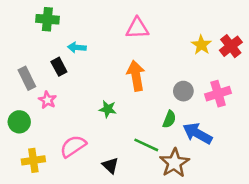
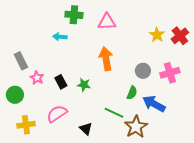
green cross: (47, 19) -> (74, 15), moved
black rectangle: (59, 67) -> (61, 82), moved

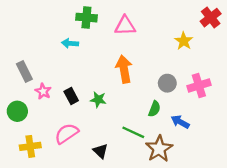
red cross: (180, 36) -> (211, 18), moved
blue arrow: (154, 104) -> (180, 122), size x0.7

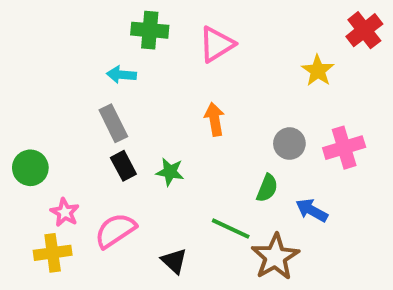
pink triangle: (125, 26) -> (217, 44), turned -30
orange arrow: (124, 69) -> (215, 119), size x0.7
gray rectangle: (24, 71) -> (113, 123), moved
pink star: (43, 91) -> (65, 212), moved
green circle: (17, 111) -> (30, 168), moved

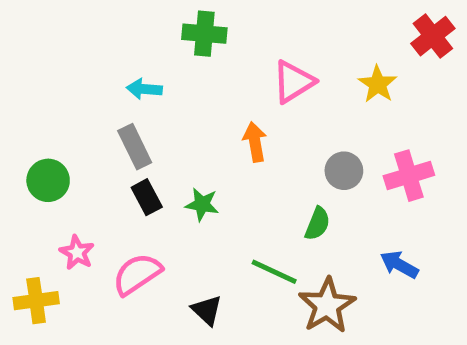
green cross: (150, 30) -> (204, 34), moved
pink triangle: (217, 44) -> (293, 82), moved
green circle: (30, 168) -> (48, 180), moved
blue arrow: (312, 210) -> (399, 265), moved
yellow cross: (53, 253) -> (36, 301), moved

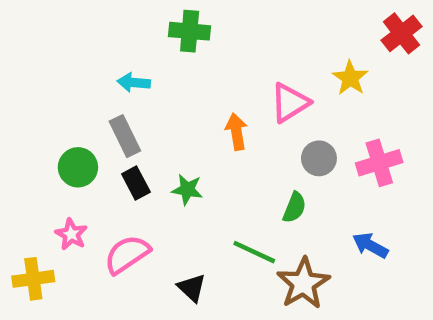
pink triangle: (293, 82) -> (290, 103), moved
green circle: (48, 180) -> (78, 167), moved

